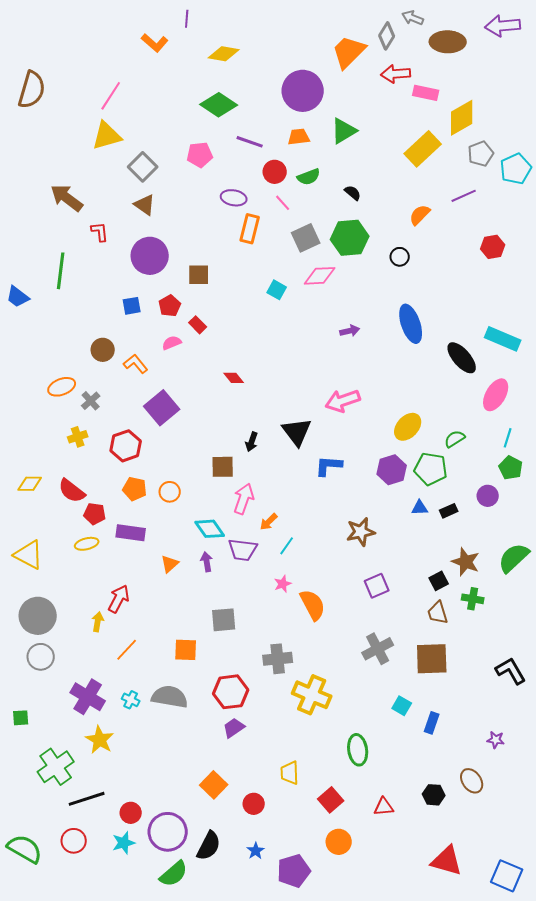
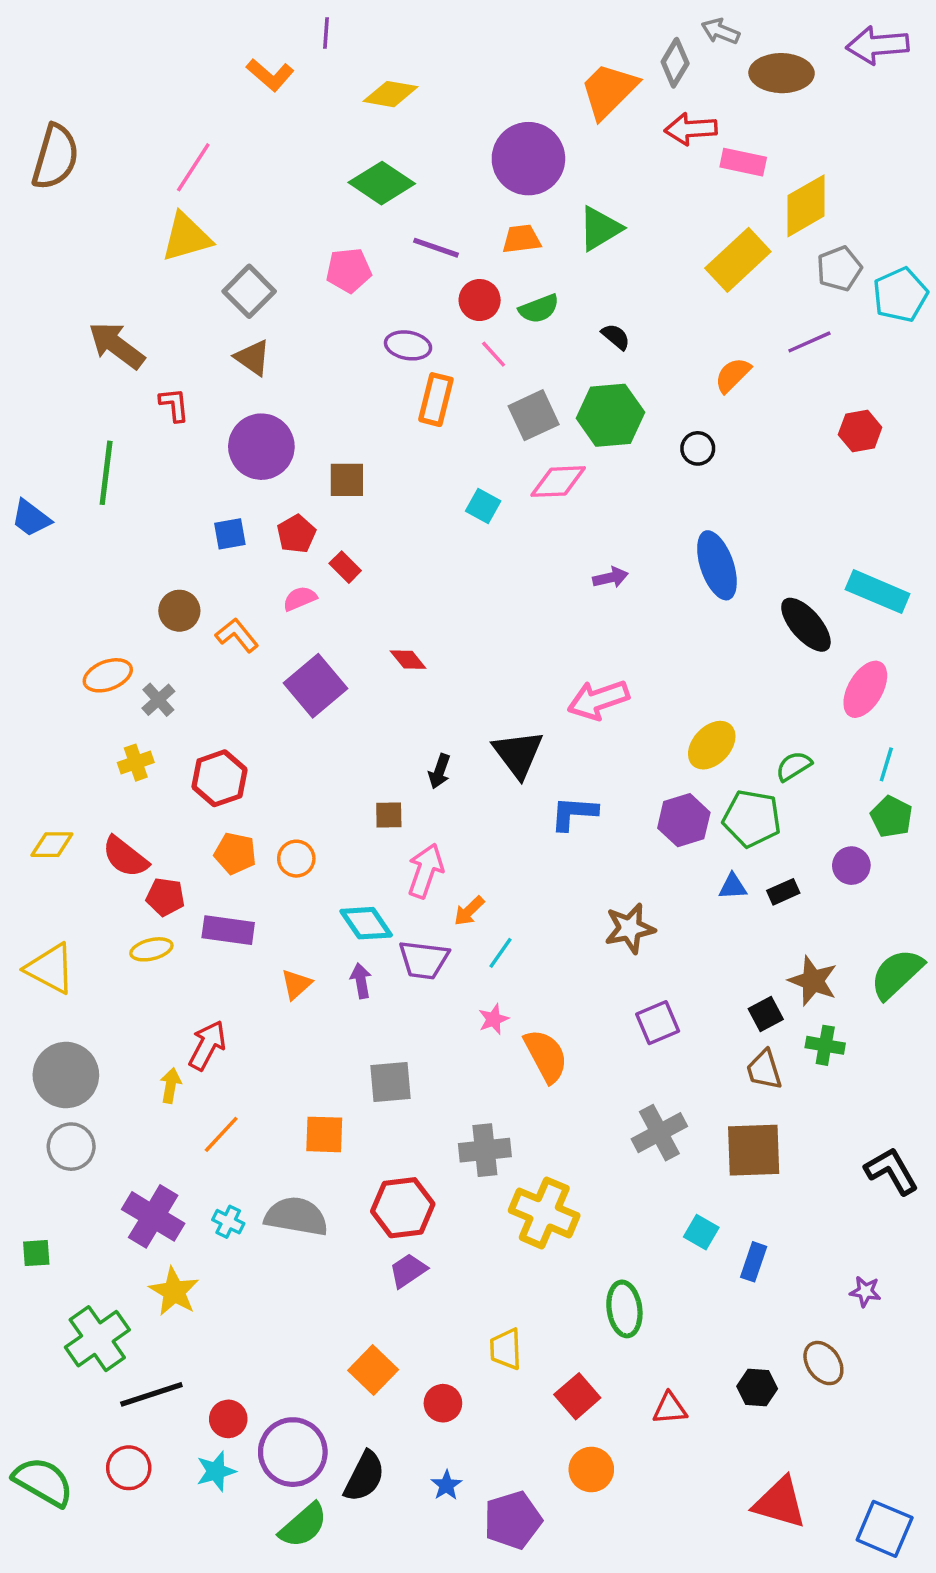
purple square: (162, 408) -> (315, 686), moved
brown square: (223, 467) -> (389, 815), size x0.7

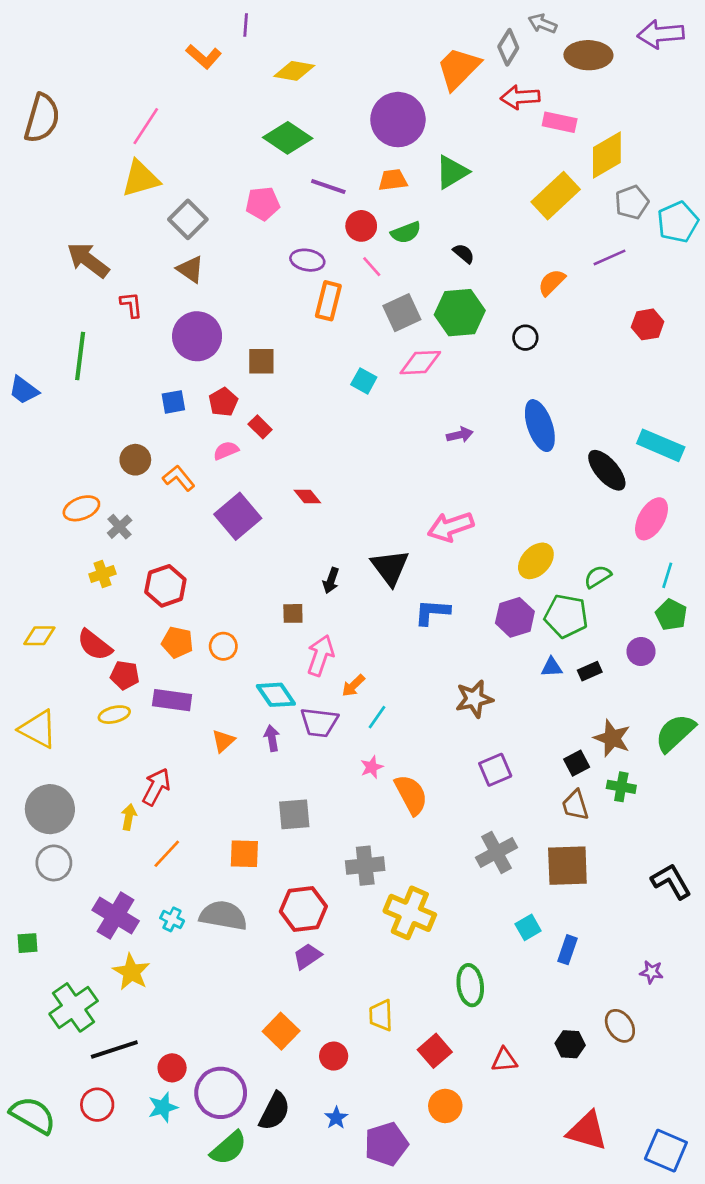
cyan square: (701, 1232) -> (528, 927), turned 30

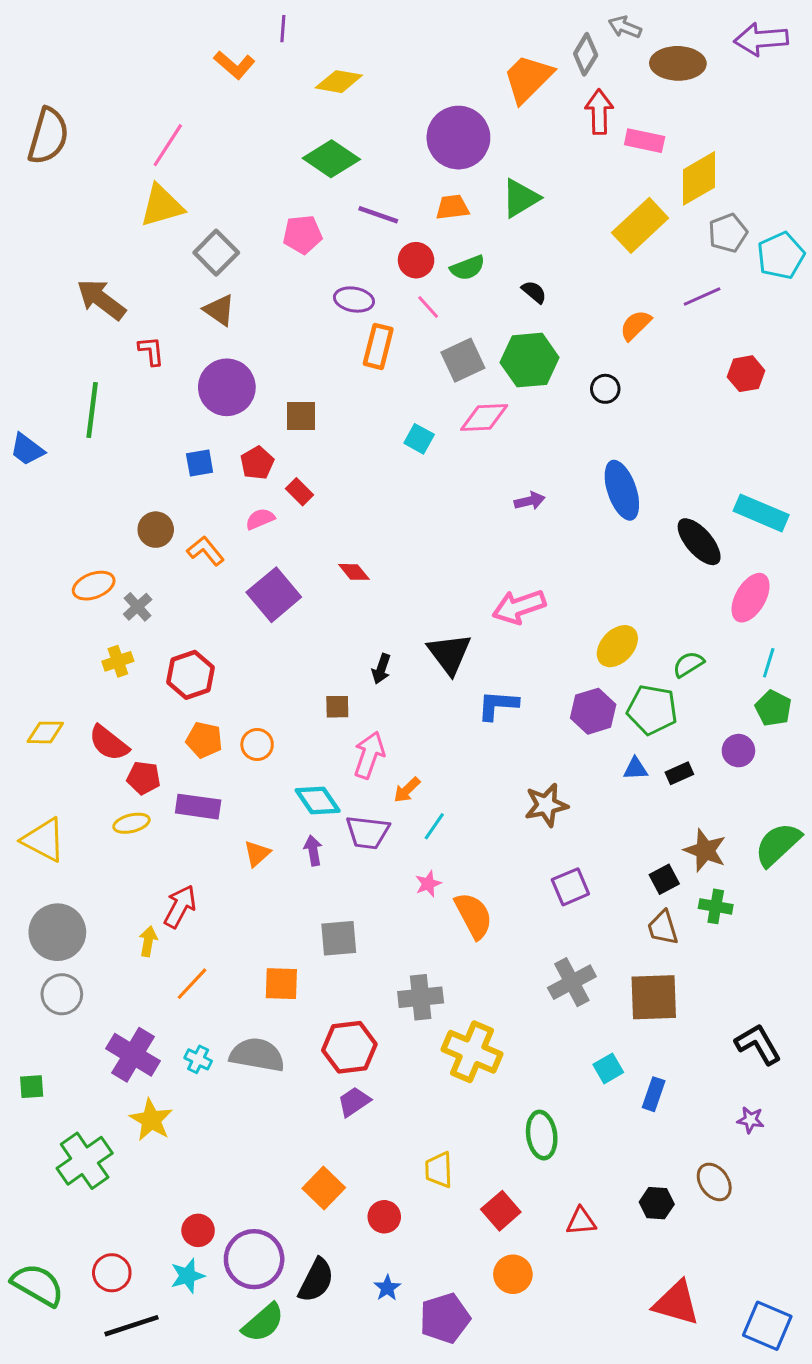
red arrow: (520, 97) -> (599, 112), turned 93
black L-shape: (671, 881) -> (758, 1044), moved
black line: (114, 1049) -> (131, 1326), moved

